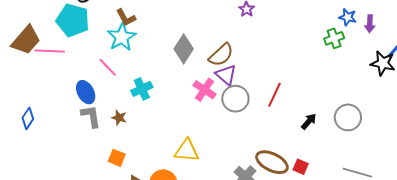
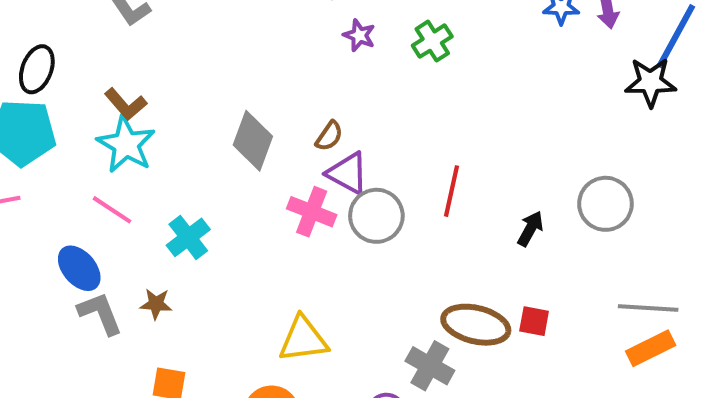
green cross: (334, 38) -> (432, 41), moved
brown semicircle: (221, 55) -> (329, 136), size x0.6

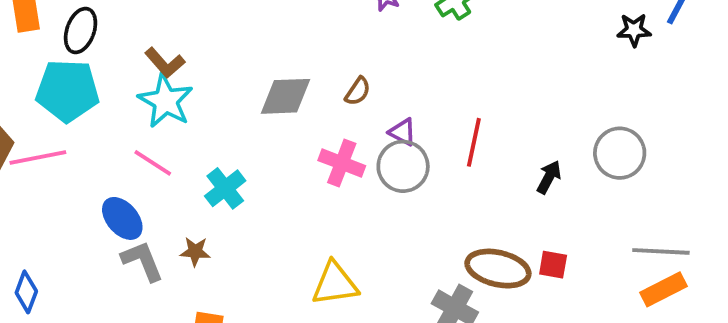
black star: (650, 82) -> (634, 30), moved, size x0.7
gray diamond: (253, 141) -> (286, 96), turned 68
purple triangle: (348, 173) -> (403, 132), moved, size x0.7

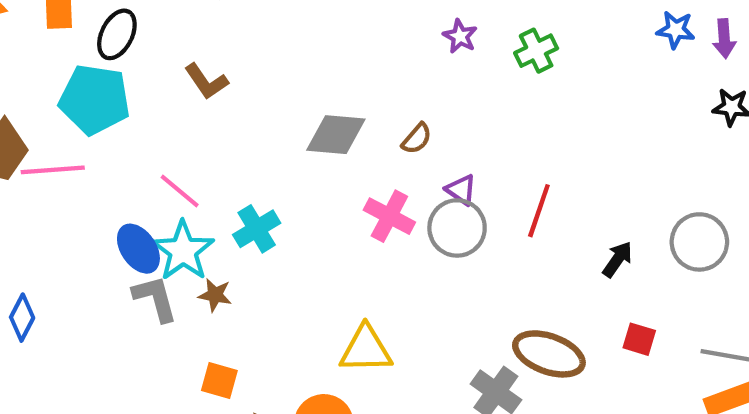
cyan star: (166, 101) -> (183, 251), moved
red square: (553, 265) -> (639, 339), moved

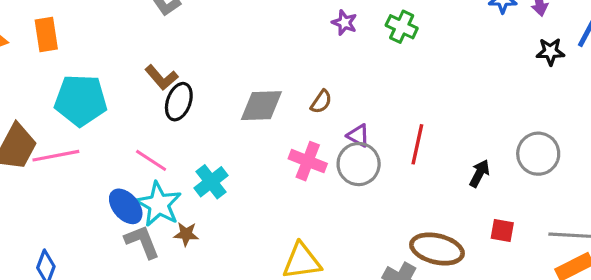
black ellipse: (117, 34) -> (179, 102), moved
green cross: (536, 51) -> (402, 27), turned -32

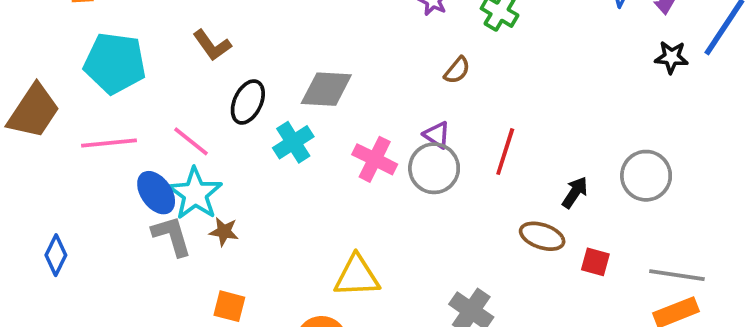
black ellipse: (179, 102) -> (248, 102), moved
brown semicircle: (321, 102) -> (457, 70), moved
pink line: (56, 156) -> (109, 143), moved
cyan cross: (211, 182) -> (293, 142), moved
brown ellipse: (437, 249) -> (542, 236), moved, size x0.7

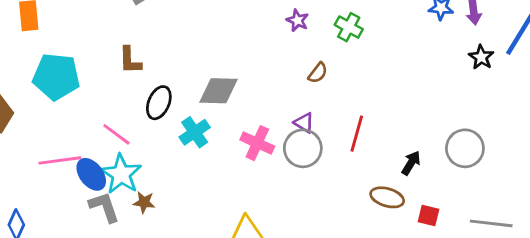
brown L-shape: (212, 45) -> (130, 60), turned 36
black star: (671, 57) -> (481, 57), turned 30
pink line: (109, 143) -> (60, 160), moved

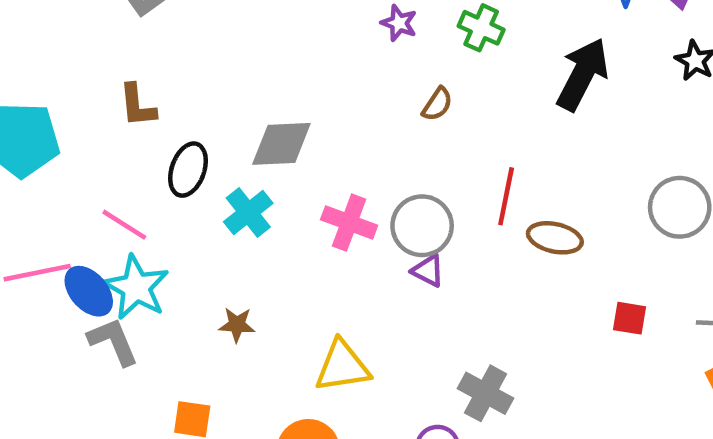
purple triangle: (304, 123) -> (428, 271), moved
black arrow: (411, 163) -> (583, 74), moved, size x1.8
brown ellipse: (387, 197) -> (555, 238), moved
brown star: (144, 202) -> (237, 325), moved

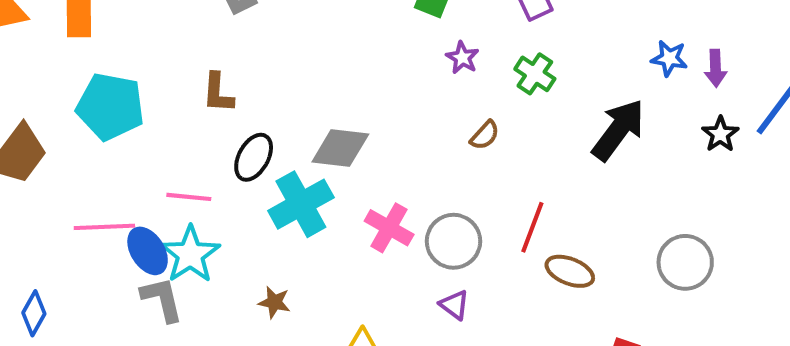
cyan cross: (248, 212) -> (301, 204), size x1.4
pink line: (124, 225) -> (189, 197), turned -36
purple triangle: (428, 271) -> (454, 305), moved

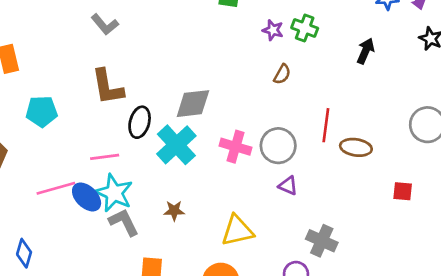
purple star: (462, 58) -> (273, 30), moved
brown L-shape: (218, 93) -> (108, 87), size x1.4
cyan pentagon: (110, 107) -> (42, 111), size x0.7
black arrow: (618, 130) -> (366, 51), size x0.6
gray L-shape: (162, 299) -> (124, 222), moved

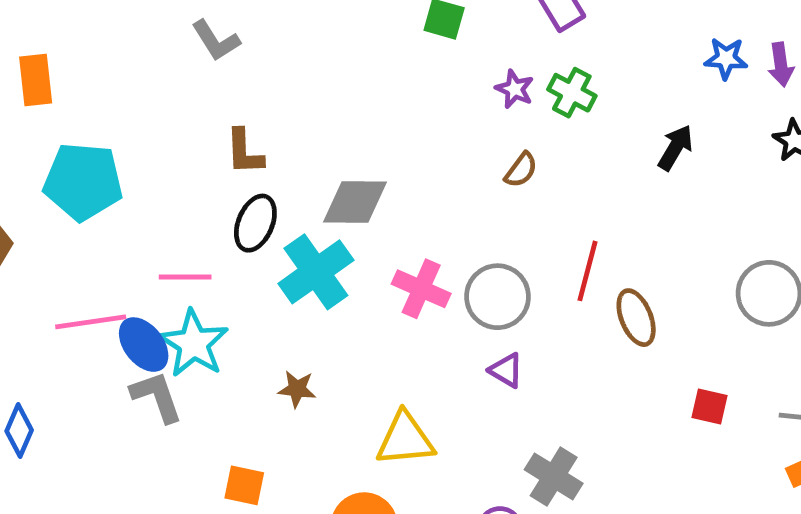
brown L-shape: (108, 87) -> (244, 152), moved, size x0.7
cyan pentagon: (42, 111) -> (83, 181), size x1.4
brown ellipse: (356, 147) -> (636, 318), turned 52
gray L-shape: (124, 222) -> (157, 397), moved

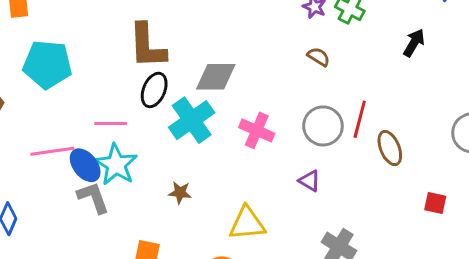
brown L-shape: (244, 152) -> (147, 46), size x1.6
brown semicircle: (521, 170) -> (318, 57), turned -95
gray circle: (498, 297) -> (323, 126), moved

